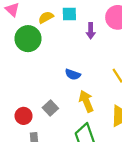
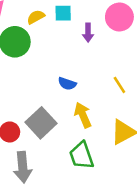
gray square: (50, 108) -> (41, 123), size x1.6

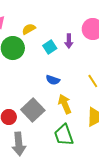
cyan square: (63, 13) -> (50, 47), moved, turned -32

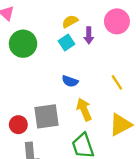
yellow semicircle: (29, 29) -> (70, 21), moved
gray square: (33, 110) -> (47, 116), turned 35

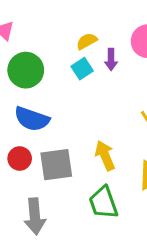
blue semicircle: (70, 81) -> (32, 119), moved, size x1.6
red circle: (18, 125) -> (20, 158), moved

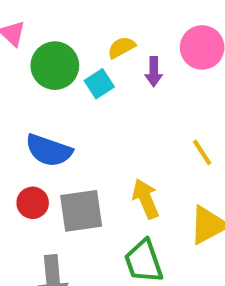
cyan square: (82, 69) -> (99, 84), moved
green circle: (26, 70) -> (55, 66), moved

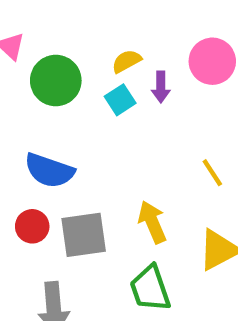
cyan square: (99, 84) -> (120, 100), moved

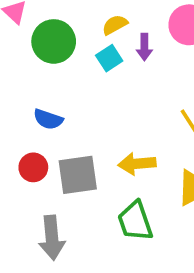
blue semicircle: (49, 171) -> (48, 119), size x0.7
yellow arrow: (152, 222) -> (137, 164), turned -72

